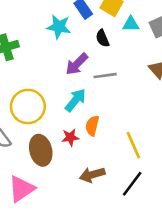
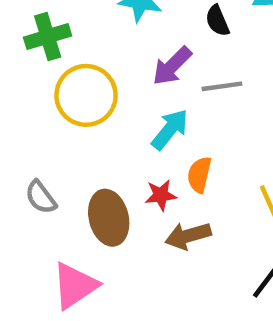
yellow circle: (28, 106) -> (86, 95), moved
brown arrow: (92, 175) -> (188, 236), moved

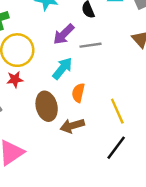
red star: (161, 195) -> (15, 79), moved
brown ellipse: (109, 218) -> (47, 106), moved

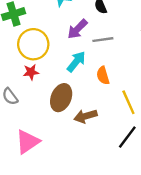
orange semicircle: (78, 93) -> (103, 76), moved, turned -30
brown ellipse: (47, 106) -> (61, 98), turned 36

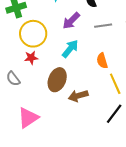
gray line: (103, 40) -> (103, 26), moved
orange semicircle: (103, 76) -> (102, 61), moved

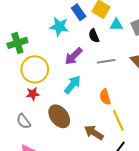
gray semicircle: (13, 79) -> (24, 121), moved
brown ellipse: (57, 80) -> (59, 116), turned -60
brown arrow: (78, 96) -> (94, 133), moved, turned 48

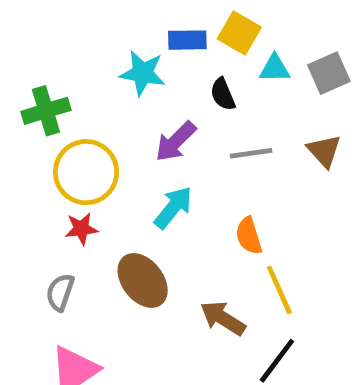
blue rectangle: (79, 12) -> (187, 40), turned -56
gray semicircle: (24, 121) -> (60, 292), turned 56

